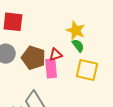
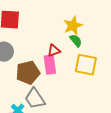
yellow star: (76, 30) -> (73, 26), turned 30
brown pentagon: (33, 58) -> (28, 73), moved, turned -30

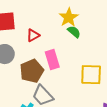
red triangle: (54, 51) -> (33, 35), moved
yellow square: (86, 65) -> (91, 75), moved

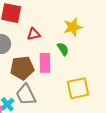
green semicircle: (74, 32) -> (63, 49), moved
yellow square: (91, 75) -> (78, 88), turned -30

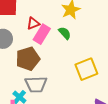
pink rectangle: (45, 63) -> (42, 34), moved, turned 42
gray trapezoid: (26, 95) -> (36, 84), turned -55

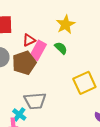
brown pentagon: (28, 59) -> (24, 63), moved

